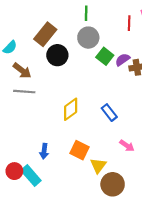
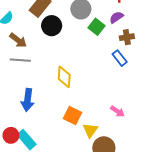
purple semicircle: (123, 60) -> (116, 17), moved
yellow diamond: (71, 109) -> (64, 77), turned -50
blue rectangle: (109, 113) -> (120, 58), moved
blue arrow: (44, 151) -> (28, 100), moved, size x1.5

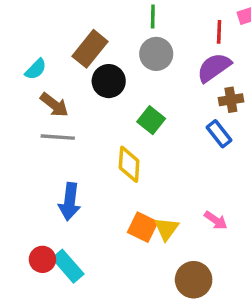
purple semicircle: (116, 17) -> (214, 67), size x1.5
green square: (97, 27) -> (151, 120), moved
yellow triangle: (90, 130) -> (166, 229), moved

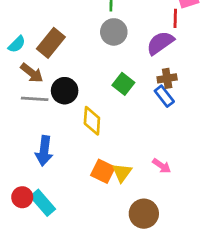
red line: (219, 32) -> (175, 18), moved
brown rectangle: (90, 49) -> (51, 43), moved
black circle: (109, 81) -> (65, 91), moved
brown cross: (231, 100) -> (167, 78), moved
green square: (151, 120) -> (123, 84), moved

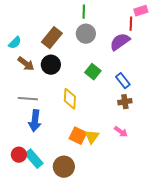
brown rectangle: (51, 43) -> (52, 38), moved
brown cross: (167, 78) -> (125, 102), moved
black circle: (65, 91) -> (51, 65), moved
gray line: (35, 99) -> (28, 99), moved
brown circle: (144, 214) -> (64, 167), moved

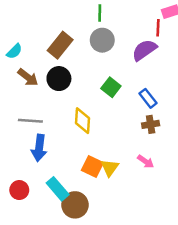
cyan rectangle: (34, 159) -> (58, 189), moved

